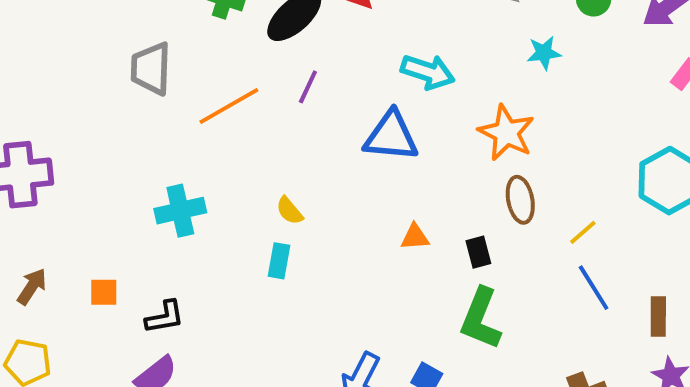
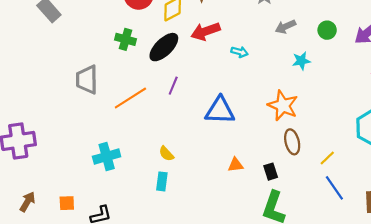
cyan arrow: (428, 72) -> (239, 52), moved, size x0.6

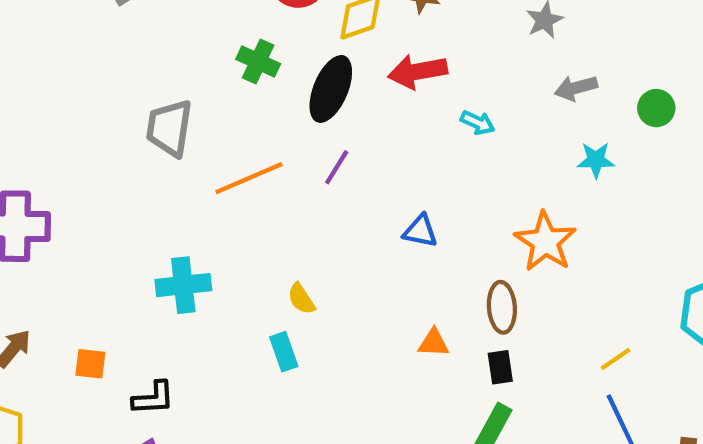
black ellipse: (164, 47) -> (331, 89), turned -32
blue triangle: (220, 110) -> (420, 231), size x0.6
brown ellipse: (292, 142) -> (502, 307), moved
cyan rectangle: (162, 181) -> (284, 352), turned -36

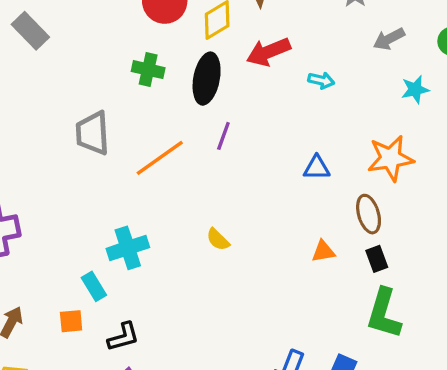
blue triangle: (420, 231) -> (317, 168), moved
orange star: (545, 242) -> (391, 158), turned -30
cyan rectangle: (284, 352) -> (94, 286), moved

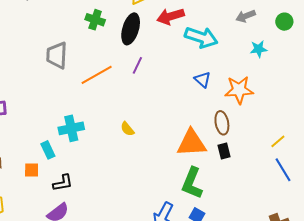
cyan arrow: (321, 80) -> (201, 37), size x2.0
blue triangle: (317, 168) -> (203, 80), moved, turned 36
orange triangle: (323, 251) -> (192, 143), size x2.0
green L-shape: (384, 313) -> (192, 183), moved

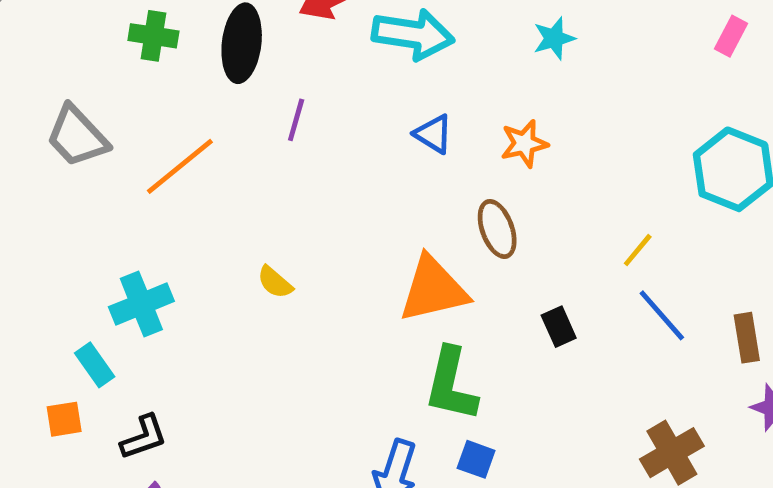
gray trapezoid: (57, 55) -> (77, 136), turned -36
purple line: (137, 65) -> (296, 120), moved
orange star: (239, 90) -> (524, 144), size x0.7
black rectangle: (224, 151) -> (559, 327), moved

